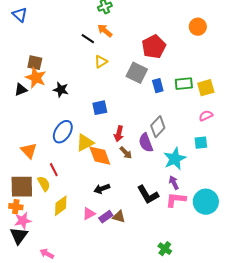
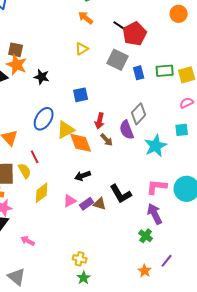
black line: (88, 39) -> (120, 26), moved
purple arrow: (174, 183) -> (155, 214), moved, size x1.5
black L-shape: (148, 195) -> (121, 194), moved

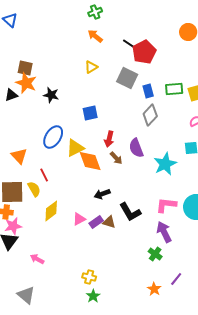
gray diamond: (139, 114) -> (150, 115), moved
black arrow: (83, 176) -> (102, 194), moved

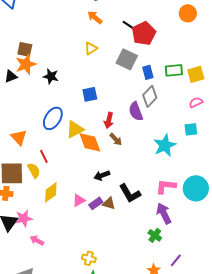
orange star: (26, 83) -> (26, 64), turned 30
purple semicircle: (136, 148) -> (136, 111), moved
pink star: (13, 226) -> (24, 218), moved

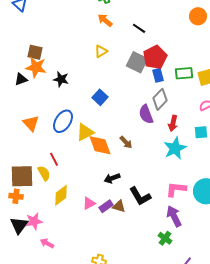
red pentagon: (144, 33) -> (155, 57), moved
orange star: (26, 64) -> (36, 67), turned 30
blue square: (90, 94) -> (100, 97), turned -35
red arrow: (109, 120) -> (173, 123), moved
orange triangle: (19, 137) -> (31, 123), moved

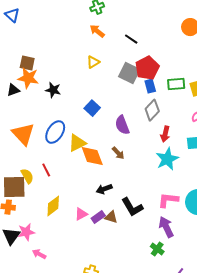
purple semicircle: (146, 114) -> (122, 125), moved
orange triangle: (31, 123) -> (23, 134), size x1.4
yellow semicircle: (44, 173) -> (27, 176), moved

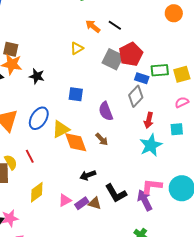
orange arrow: (97, 31) -> (93, 26), moved
blue rectangle: (150, 86) -> (142, 78), moved, turned -56
blue square: (92, 108) -> (76, 94), turned -35
purple arrow: (166, 227) -> (145, 200), moved

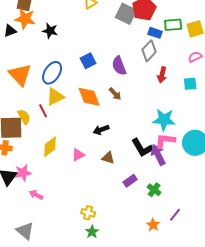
blue square: (76, 94) -> (88, 61), moved, turned -35
yellow triangle: (61, 129) -> (55, 97), moved
cyan star: (151, 145) -> (164, 120), moved, turned 30
black L-shape: (116, 193) -> (142, 148), moved
purple rectangle: (82, 203) -> (130, 181), moved

